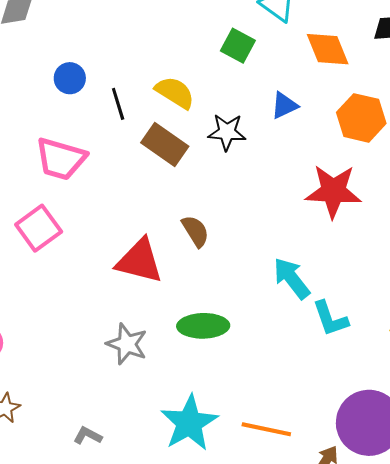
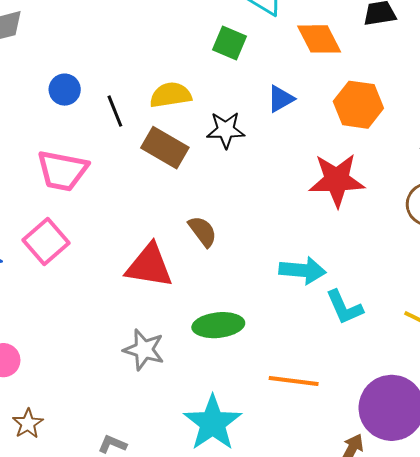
yellow semicircle: (175, 93) -> (171, 95), turned -36
cyan arrow: (292, 278) -> (303, 270), turned 138
orange line: (266, 429) -> (294, 381), moved

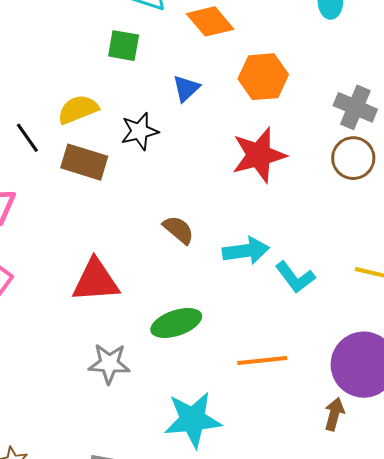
brown semicircle: (203, 231) -> (178, 230), moved
cyan star: (213, 423) -> (193, 420), turned -30

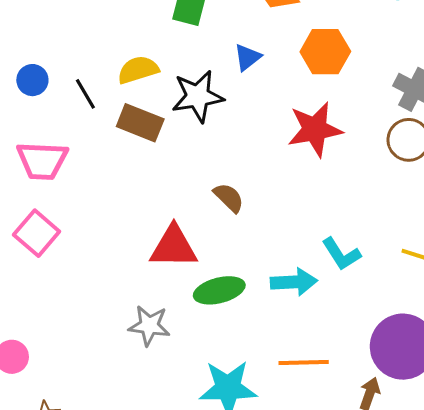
black star: (140, 131) -> (198, 96), size x1.4
cyan arrow: (246, 251) -> (294, 282), moved
red triangle: (96, 281) -> (174, 247), moved
orange line: (262, 361) -> (304, 362), moved

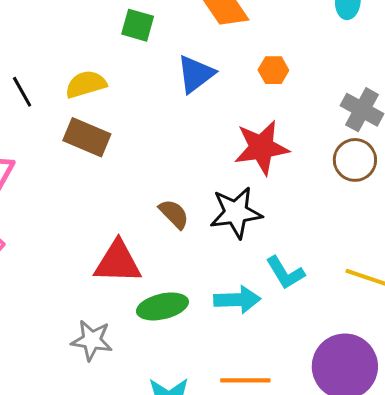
orange hexagon: (325, 52) -> (273, 70), size x0.6
blue triangle: (247, 57) -> (196, 74), size x1.4
black line: (85, 94) -> (22, 92), moved
black star: (198, 96) -> (236, 213), moved

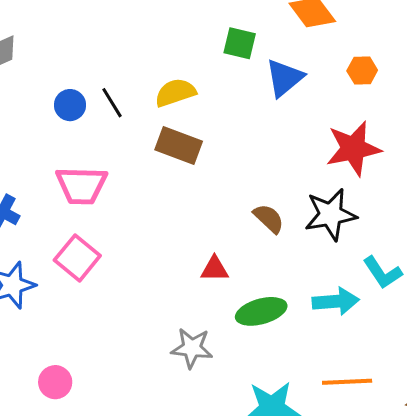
green square: (138, 25) -> (240, 43), moved
red triangle: (118, 262) -> (215, 269), size x0.6

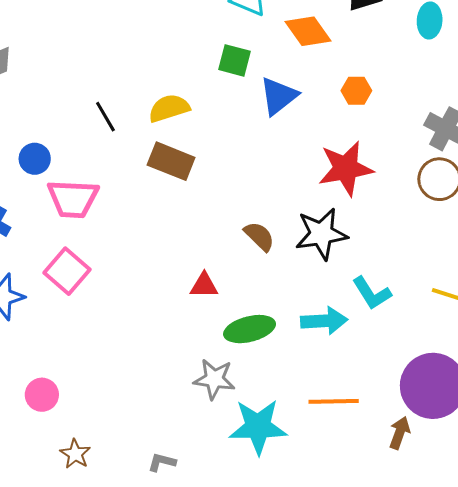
blue circle: (70, 105) -> (35, 159), moved
gray star: (192, 348) -> (214, 379), moved

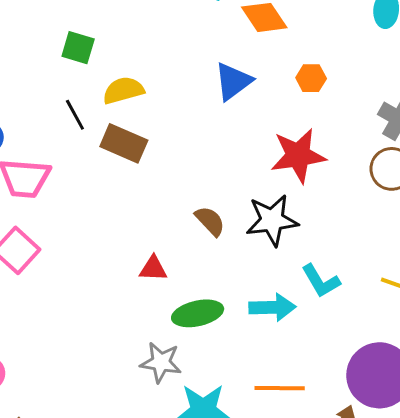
green square: (235, 60) -> (78, 48), moved
black line: (105, 117) -> (75, 115), moved

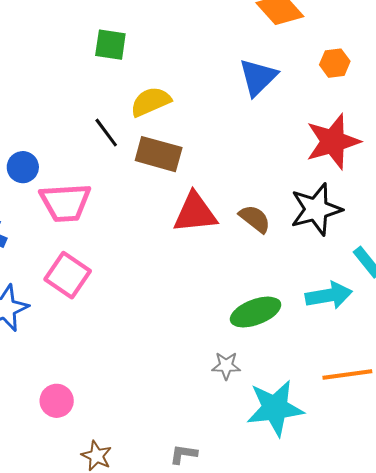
green square: (78, 48) -> (110, 45), moved
red triangle: (153, 269) -> (195, 213), moved, size x1.6
gray star: (161, 362) -> (226, 366), size x0.7

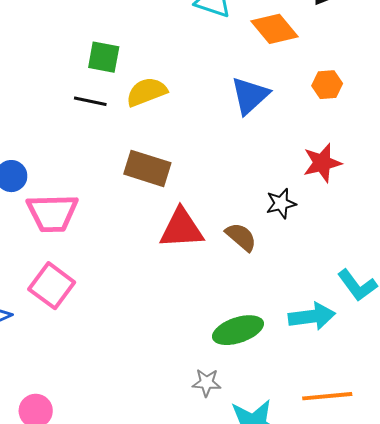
yellow semicircle: (151, 102) -> (147, 92), moved
black line: (106, 133) -> (90, 101), moved, turned -44
red star: (333, 142) -> (322, 163), size x0.7
black star: (316, 209) -> (281, 203), moved, size x0.6

